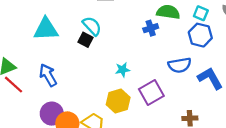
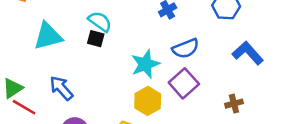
blue semicircle: (180, 65) -> (186, 48), moved
cyan star: (123, 70) -> (145, 64), size x1.6

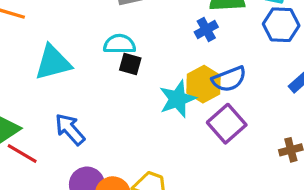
cyan semicircle: (100, 21) -> (120, 44), turned -35
black square: (96, 39) -> (130, 64), moved
yellow hexagon: (148, 101) -> (203, 84), moved

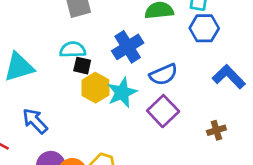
blue cross: (206, 30) -> (128, 47), moved, size x1.6
yellow hexagon: (203, 84) -> (95, 88), moved

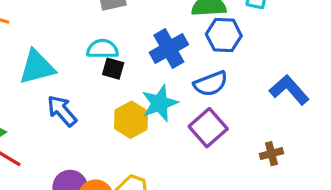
blue hexagon: (204, 28) -> (224, 35), moved
yellow hexagon: (95, 88) -> (131, 120), moved
blue arrow: (35, 121) -> (62, 111), moved

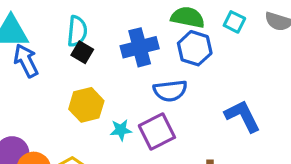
cyan semicircle: (103, 49) -> (77, 31), turned 80
cyan star: (160, 103) -> (121, 130), moved, size x0.6
blue arrow: (62, 111) -> (26, 61), moved

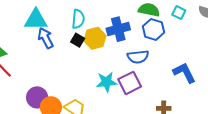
black square: (82, 52) -> (78, 40), moved
yellow hexagon: (86, 105) -> (95, 38), moved
cyan star: (121, 130) -> (107, 82), size x1.5

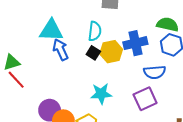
cyan star: (107, 82) -> (101, 94), moved

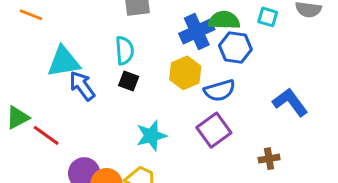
blue cross: (135, 43) -> (197, 32), moved
yellow hexagon: (111, 52) -> (185, 73), moved
red line: (16, 80) -> (46, 135), moved

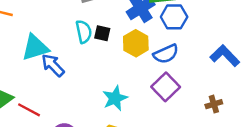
black square: (129, 81) -> (102, 33), moved

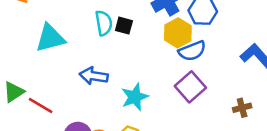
yellow hexagon: (136, 43) -> (178, 33), moved
blue arrow: (53, 65) -> (94, 76), moved, turned -40

